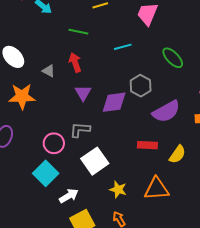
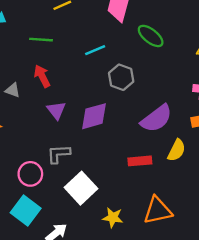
green ellipse: (173, 58) -> (151, 36), moved
gray hexagon: (141, 86) -> (121, 77), moved
yellow semicircle: (177, 154) -> (177, 150), moved

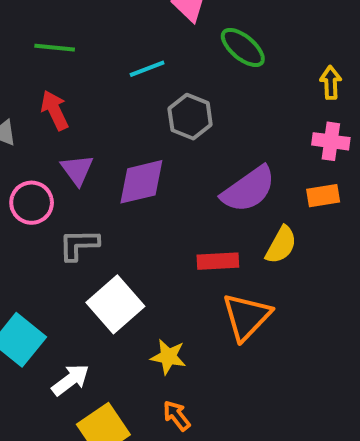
pink circle: (30, 174) -> (32, 203), moved
orange triangle: (158, 210) -> (246, 317), moved, turned -36

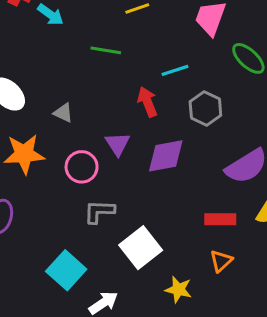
red arrow: (55, 110) -> (147, 102), moved
gray L-shape: (79, 245) -> (99, 212), moved
orange triangle: (246, 317) -> (221, 261), moved, size x0.6

